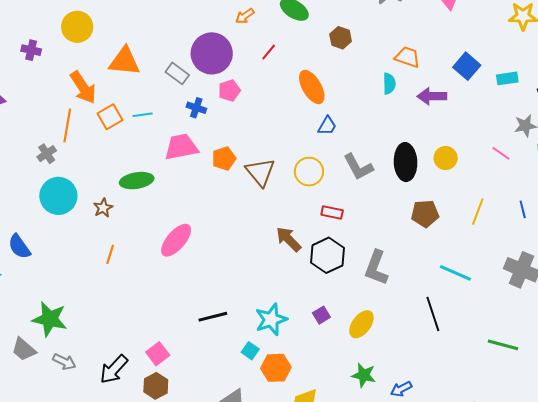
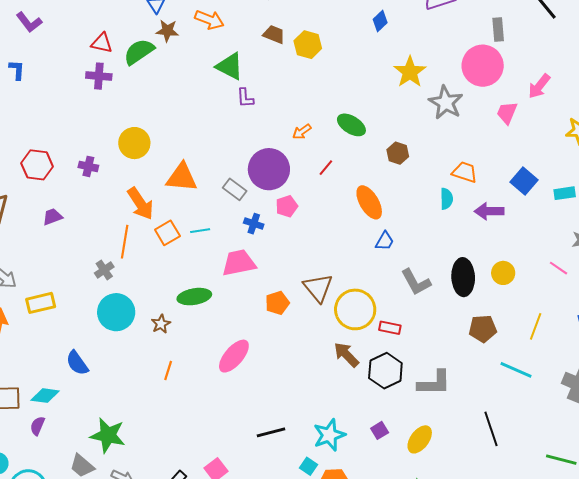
orange pentagon: (224, 159) -> (277, 303), moved
yellow circle: (309, 172) -> (355, 309), moved, size x1.4
gray L-shape: (376, 268) -> (434, 383), turned -111
cyan line: (455, 273) -> (516, 370), moved

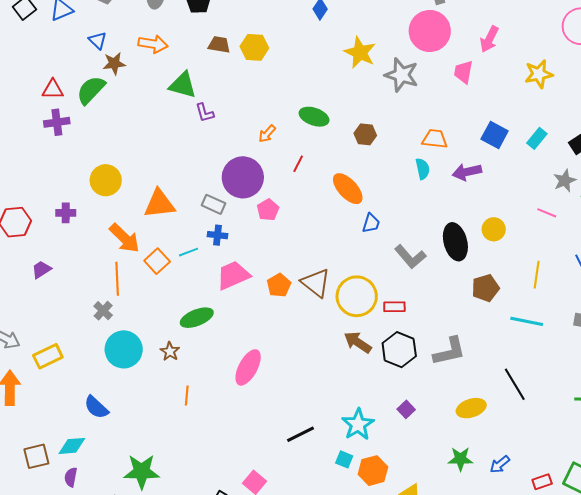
cyan rectangle: (565, 193) -> (537, 138), turned -30
blue cross: (254, 224) -> (217, 235), moved
orange pentagon: (277, 303) -> (279, 285), moved
yellow ellipse: (420, 439) -> (471, 408), moved, turned 48

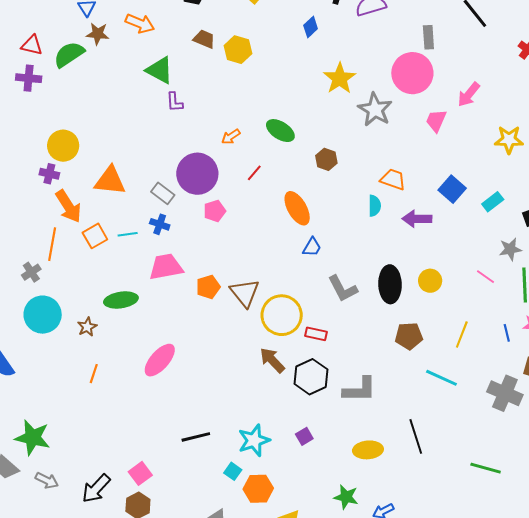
purple cross: (66, 213) -> (49, 174), moved

